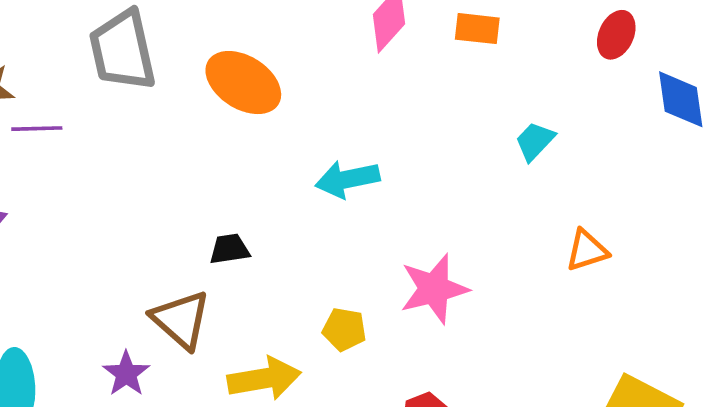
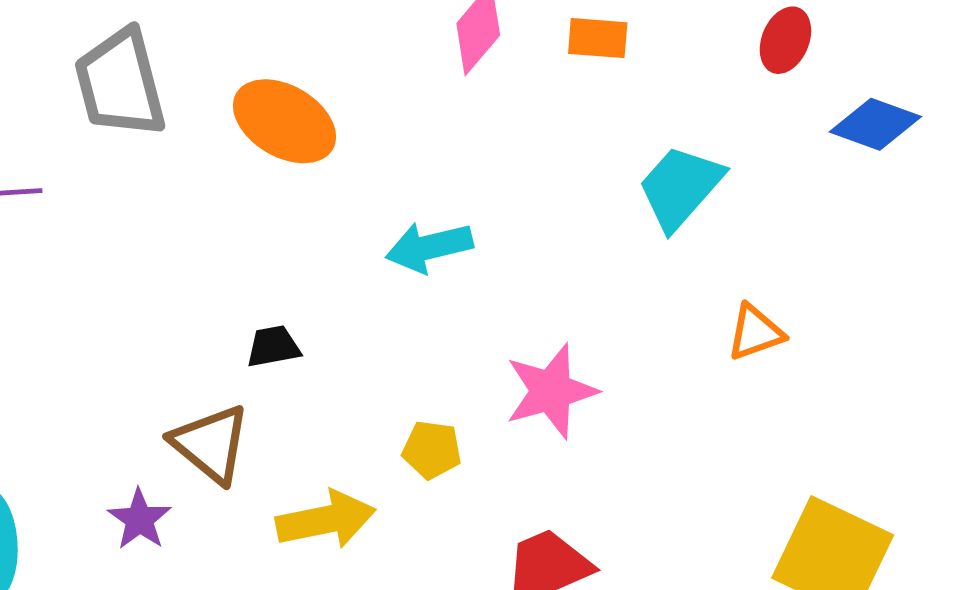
blue diamond: (681, 99) -> (875, 124), turned -60
cyan trapezoid: (535, 141) -> (680, 187), size x1.6

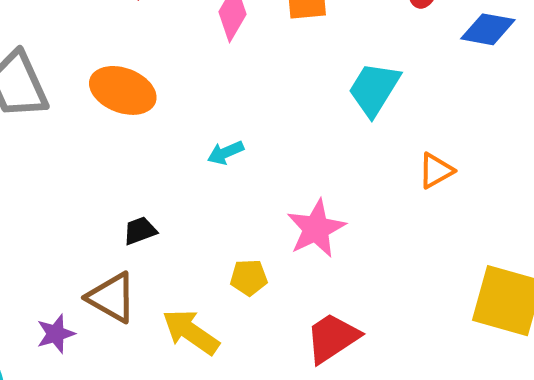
cyan arrow: (429, 247) -> (226, 153), size x0.7
purple star: (140, 519) -> (56, 334), moved, turned 30
yellow arrow: (326, 520) -> (191, 332), turned -124

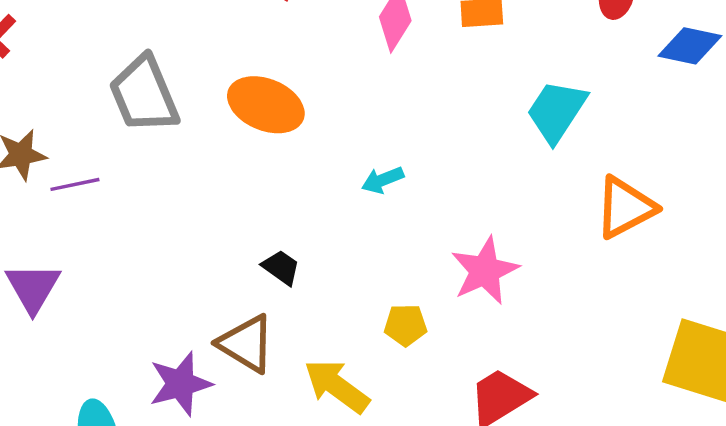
orange triangle: (436, 171) -> (625, 207), size x1.5
black trapezoid: (140, 231) -> (281, 267), turned 54
purple star: (56, 334) -> (180, 384), size x1.4

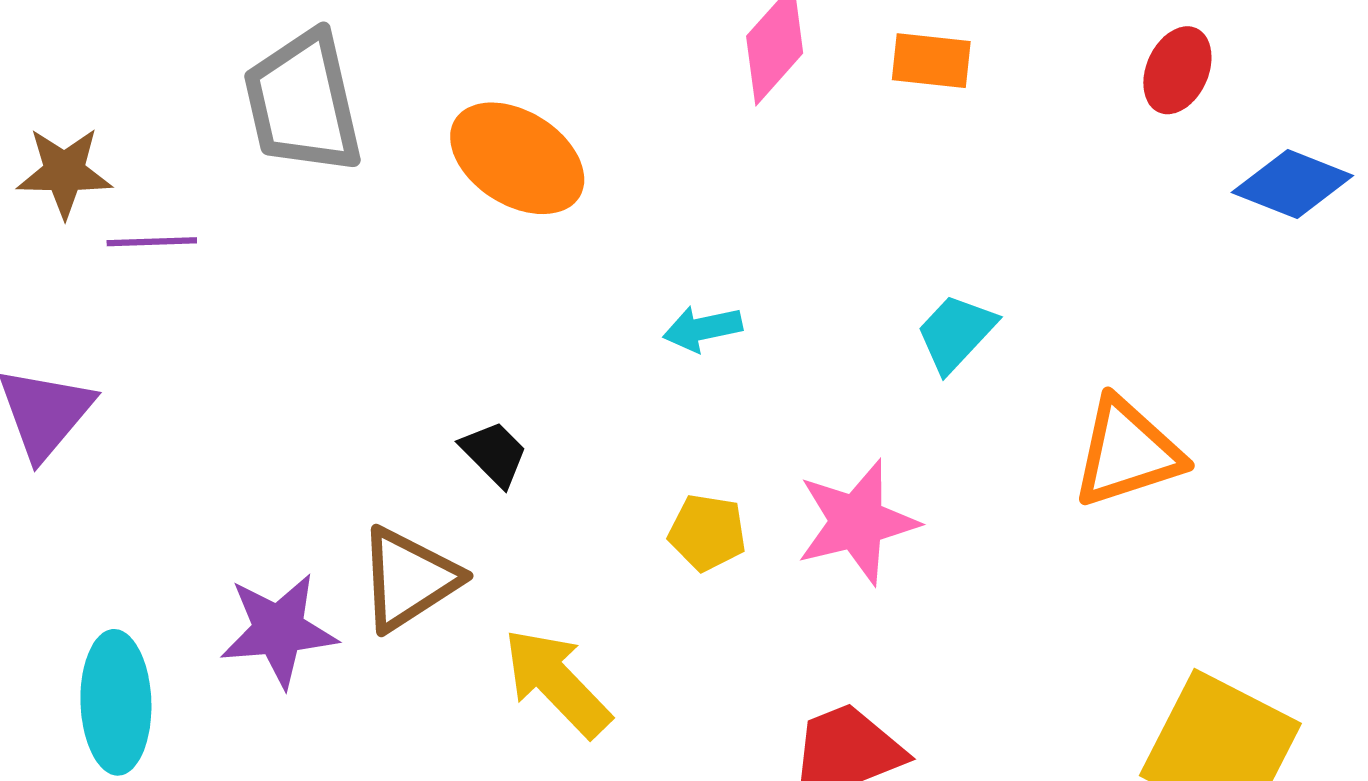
cyan trapezoid: (556, 111) -> (956, 333), moved, size x0.7
yellow pentagon: (405, 325) -> (707, 533), moved
brown triangle: (246, 344) -> (409, 579), turned 46

